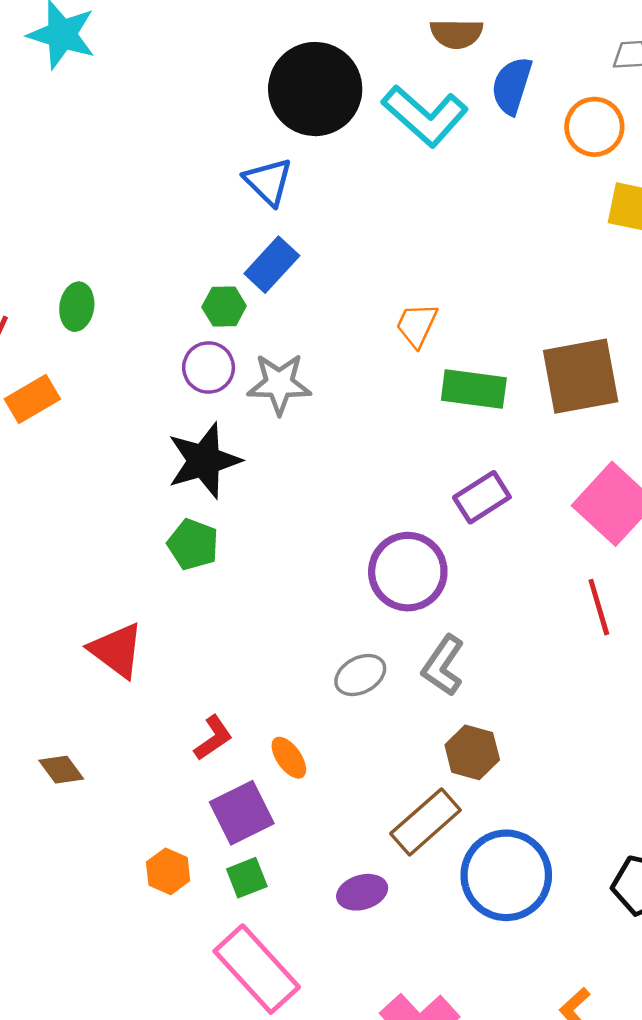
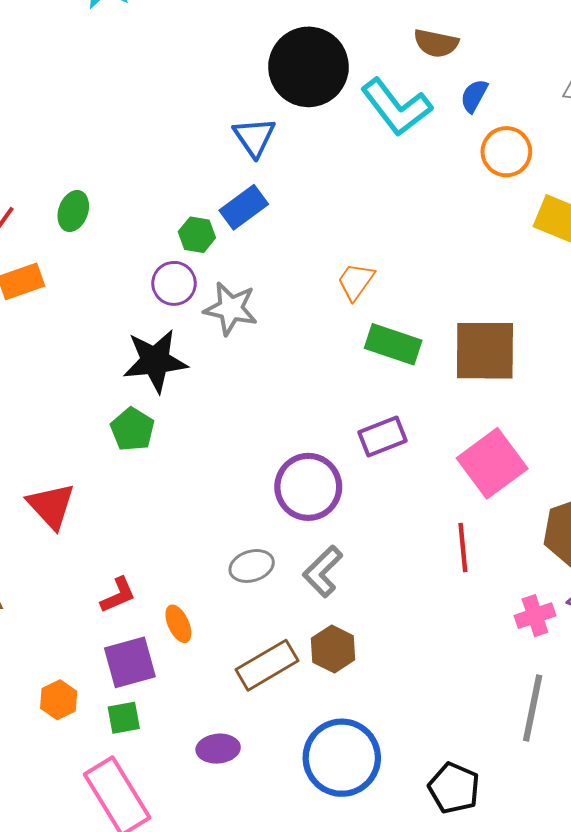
blue semicircle: (512, 86) -> (474, 96), size x0.7
orange circle: (594, 127) -> (506, 152), moved
brown rectangle: (426, 822) -> (267, 665), moved

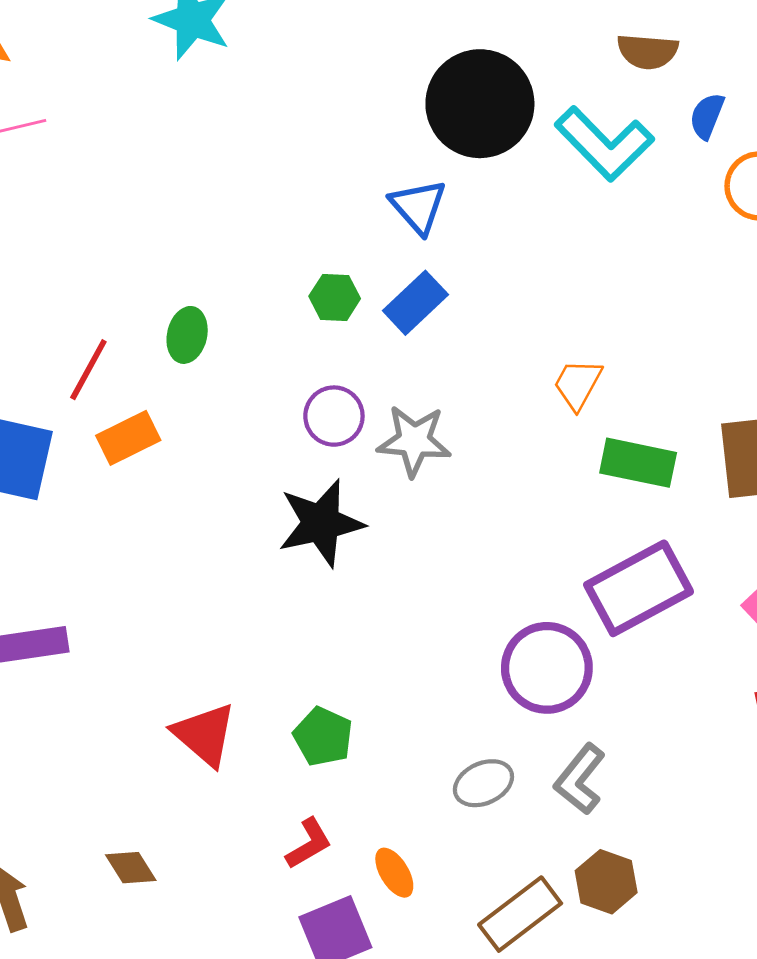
green hexagon: (197, 235) -> (335, 297), moved
green pentagon: (132, 429) -> (323, 737), moved
purple rectangle: (382, 436) -> (639, 588), size x1.6

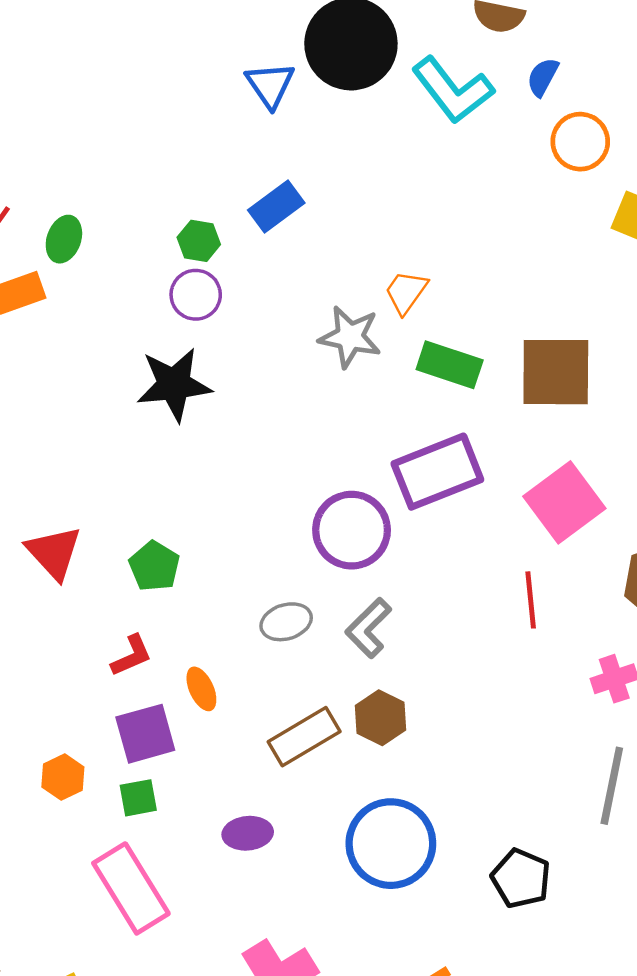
blue triangle: (418, 206) -> (270, 85), moved
green hexagon: (335, 297) -> (199, 241), moved
green ellipse: (187, 335) -> (64, 239), moved
gray star: (414, 441) -> (350, 337), moved

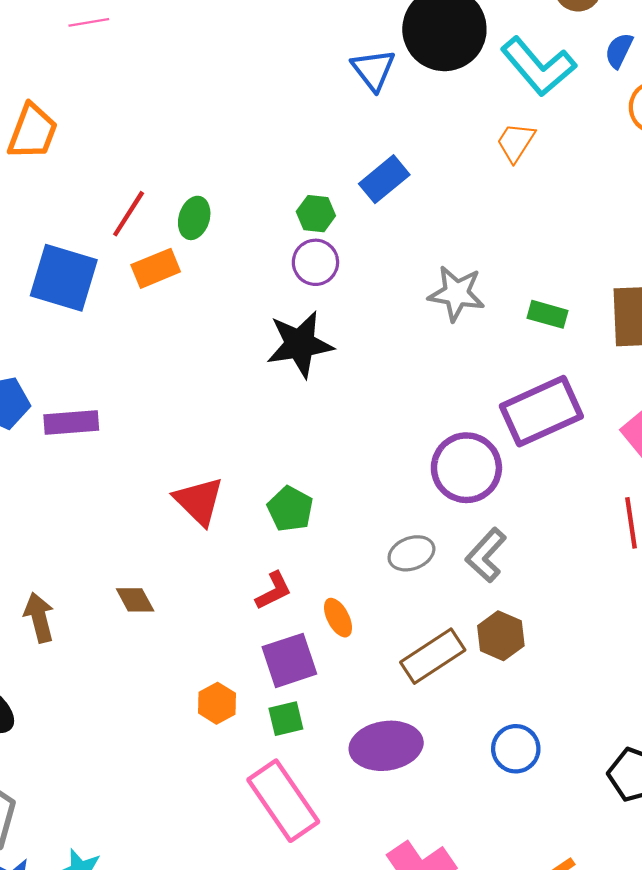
orange trapezoid: (406, 292) -> (516, 142), moved
green rectangle: (450, 365) -> (548, 314), size x0.7
purple ellipse: (248, 833) -> (386, 746), size x1.6
blue circle: (391, 844) -> (516, 749), size x0.6

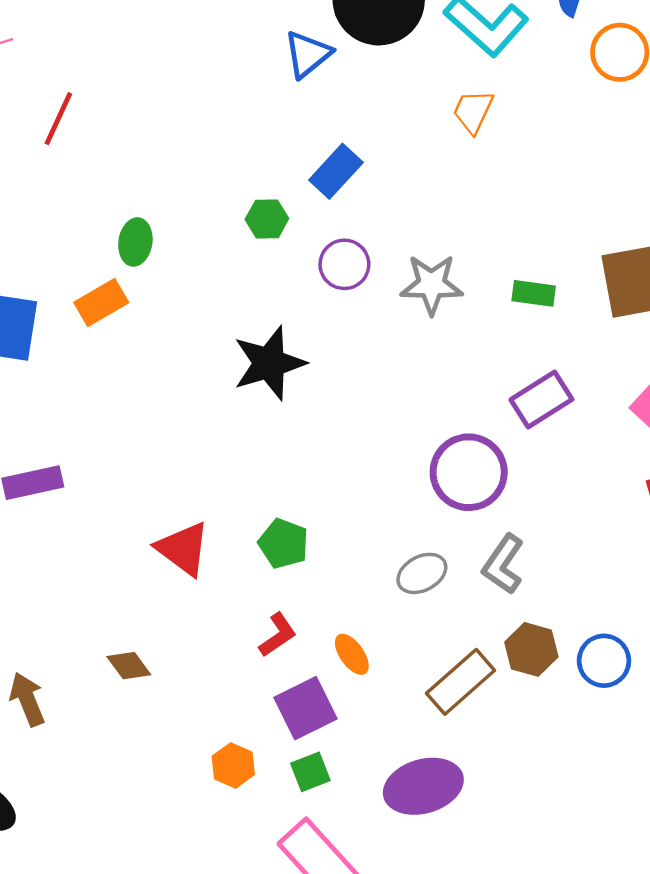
blue triangle: (373, 70) -> (308, 54), turned 36
red line: (129, 214) -> (58, 119), moved
purple circle: (315, 262) -> (344, 264), moved
purple rectangle: (541, 411) -> (541, 400), size x0.7
blue circle: (516, 749) -> (604, 661), moved

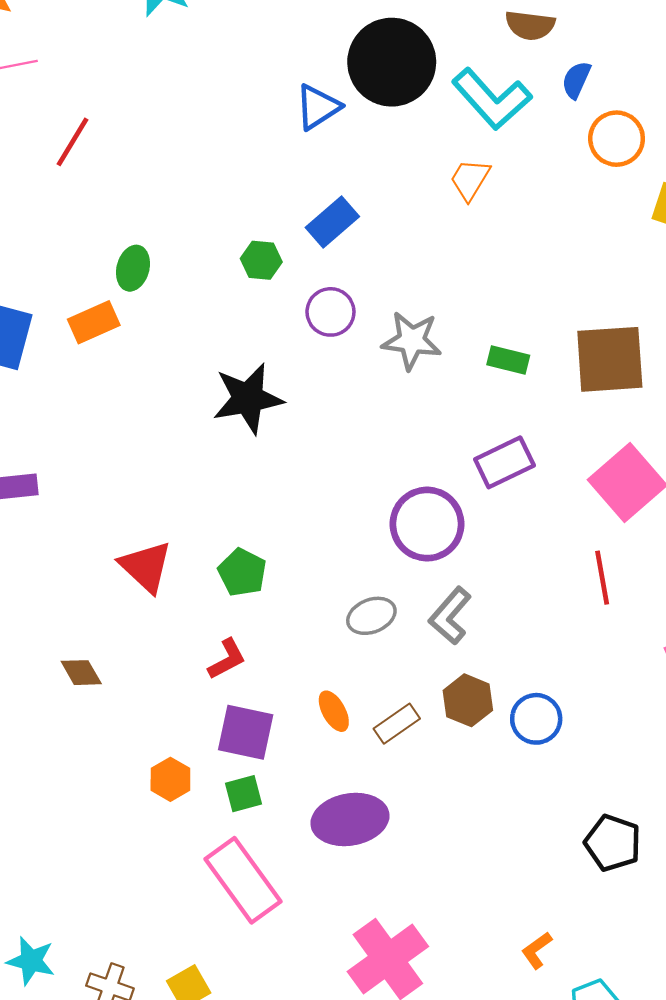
orange ellipse: (352, 654) -> (334, 711), moved
brown rectangle: (461, 682) -> (397, 724), size x0.7
purple square: (305, 708) -> (246, 732), turned 32

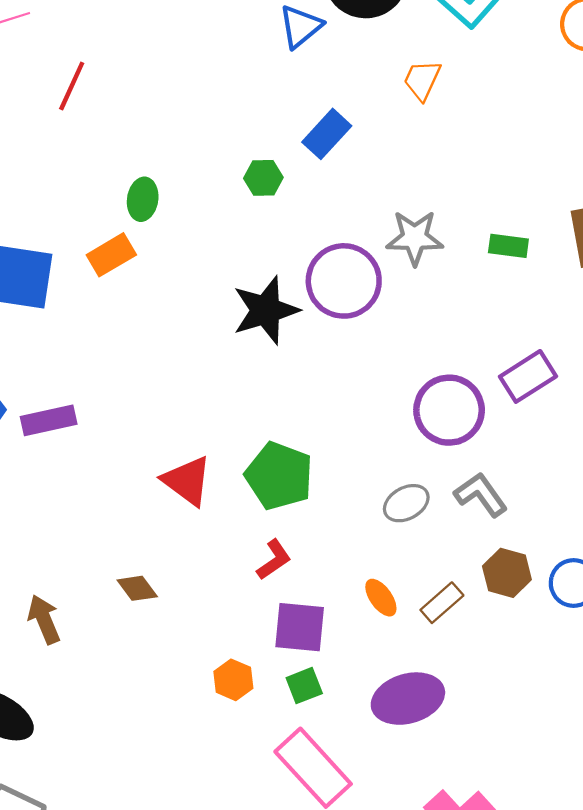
orange trapezoid: (470, 179) -> (422, 80), moved
purple circle: (330, 312) -> (344, 281), moved, size x1.6
purple rectangle: (504, 462) -> (528, 376), moved
green pentagon: (242, 572) -> (279, 476), size x1.5
gray L-shape: (450, 616) -> (481, 495), turned 110

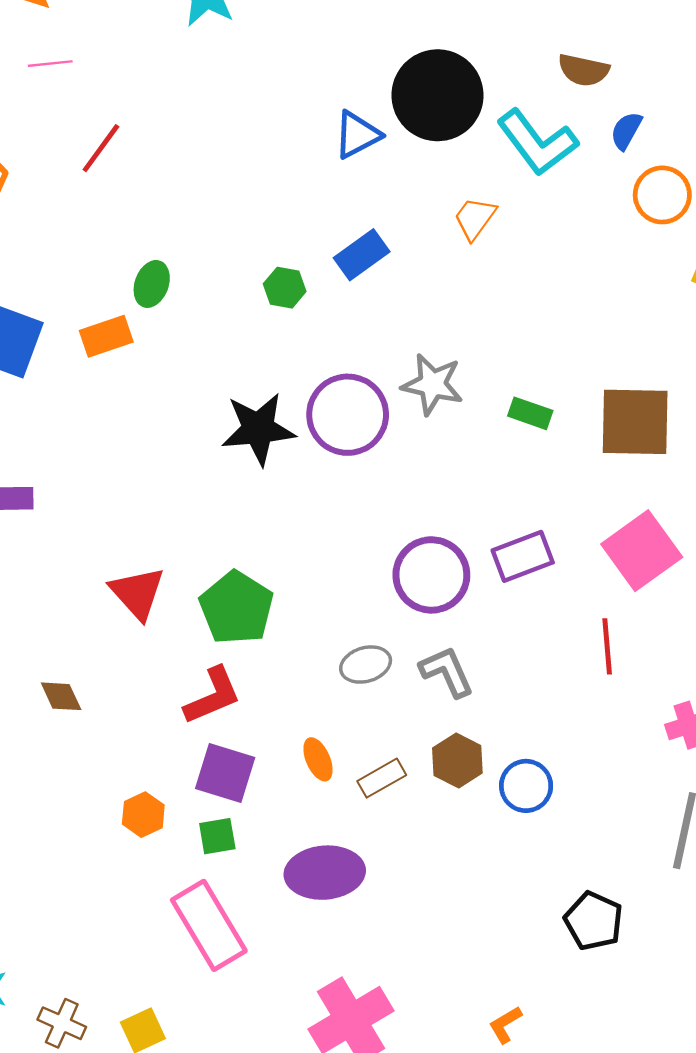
red L-shape: (274, 560) -> (213, 696), size x1.4

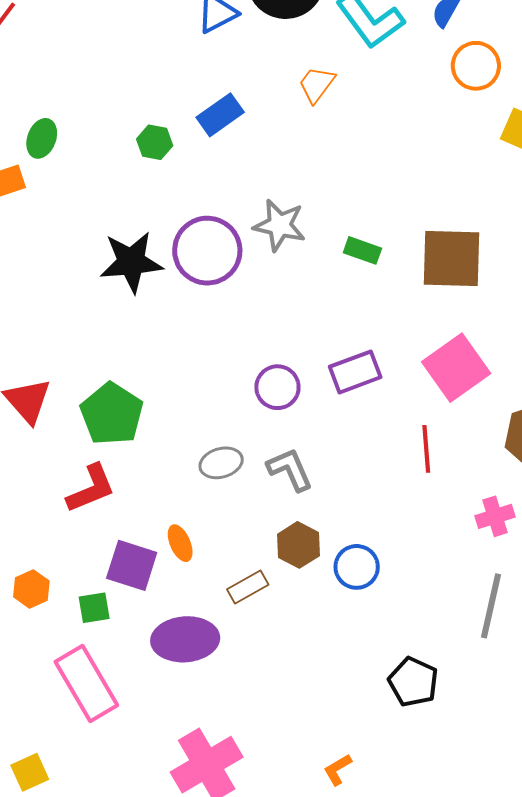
purple circle: (431, 575) -> (277, 387), size x0.7
purple square: (225, 773) -> (132, 565), moved
brown rectangle: (382, 778) -> (248, 587), moved

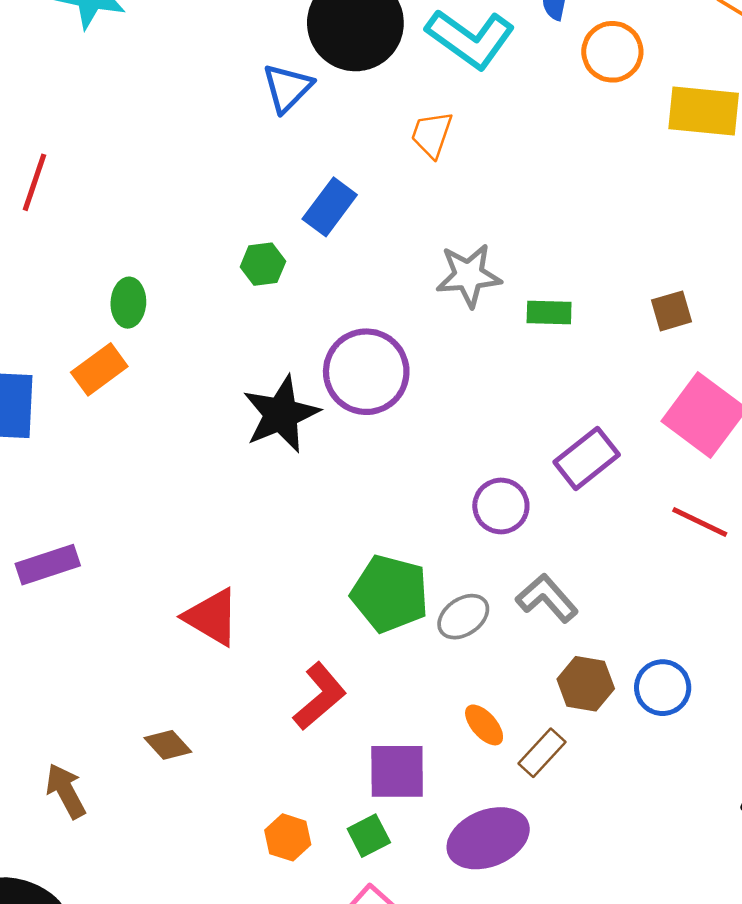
gray star: (280, 225) -> (469, 275), moved
brown square: (451, 258) -> (671, 311), moved, size x0.5
green pentagon: (112, 414) -> (390, 594), moved
red line: (426, 449) -> (700, 522), turned -42
orange ellipse: (180, 543) -> (484, 725), moved

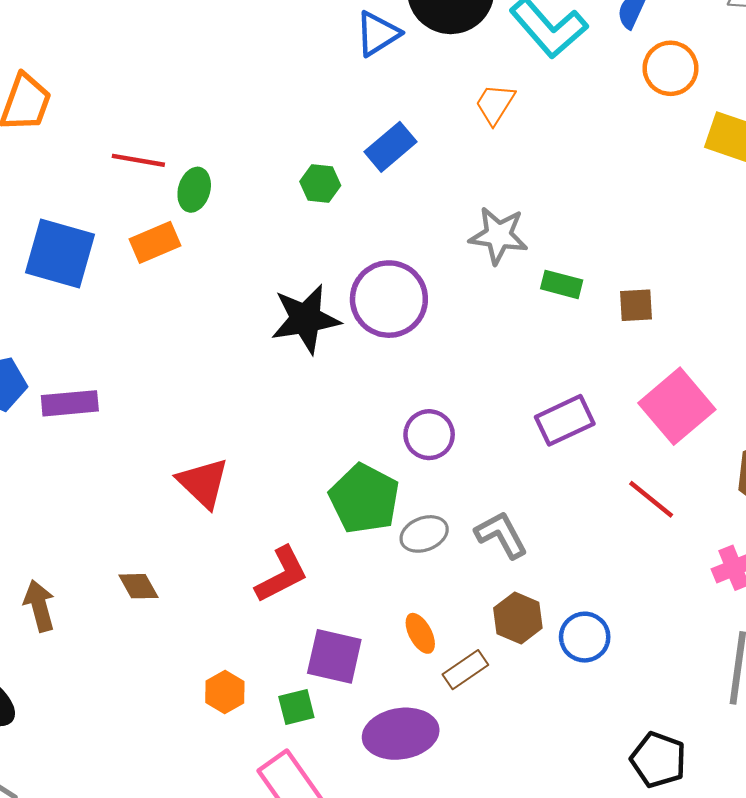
red line: (35, 182) -> (138, 160), moved, turned 68
brown square: (671, 311) -> (636, 305), moved
purple circle: (501, 506) -> (429, 435), moved

